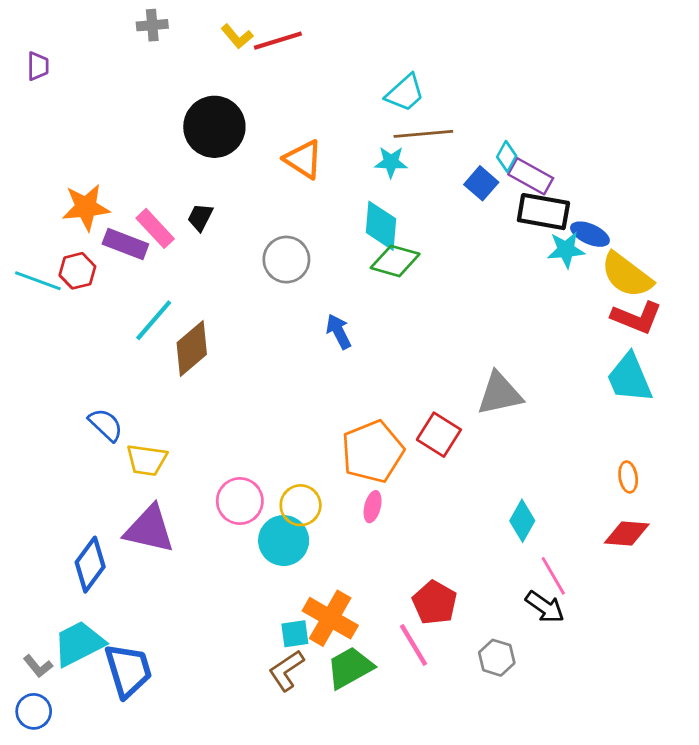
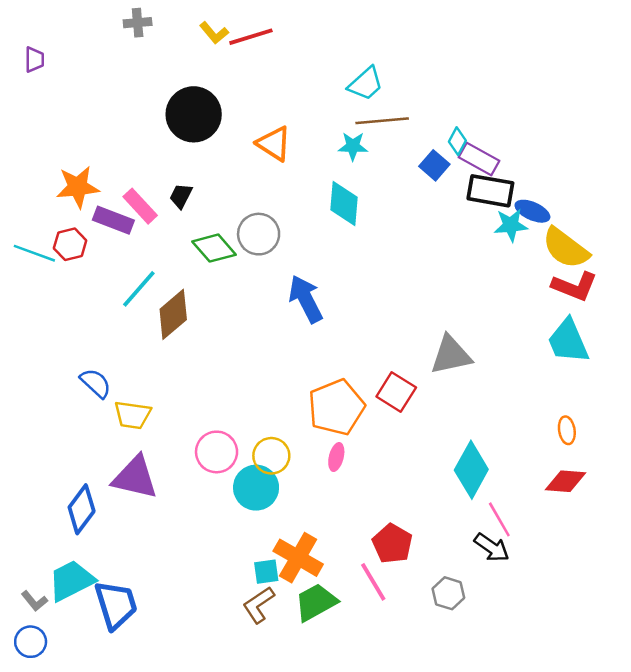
green diamond: (395, 261) -> (214, 248), moved, turned 33
blue arrow: (339, 332) -> (306, 299), size x1.5
cyan diamond: (522, 521) -> (471, 470), size x1.5

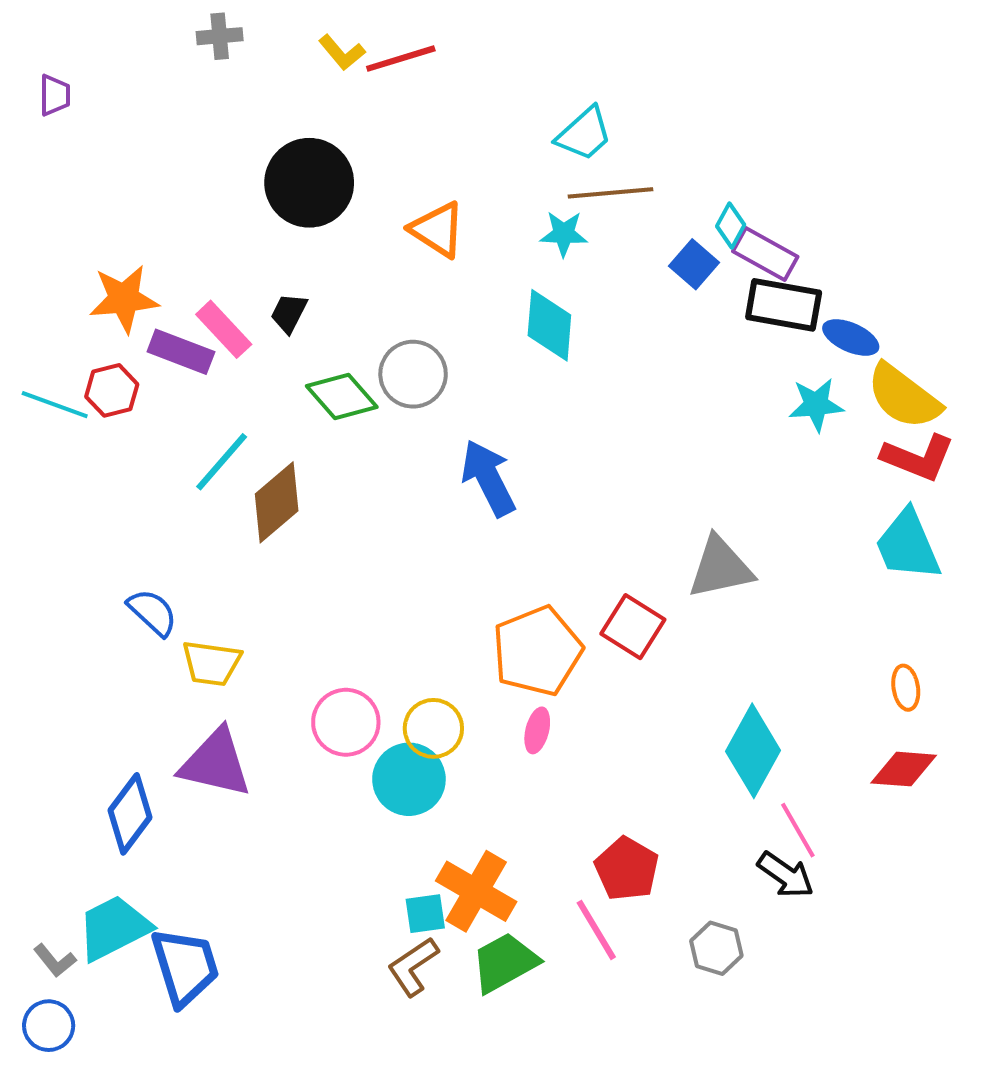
cyan star: (511, 225) -> (816, 405), moved

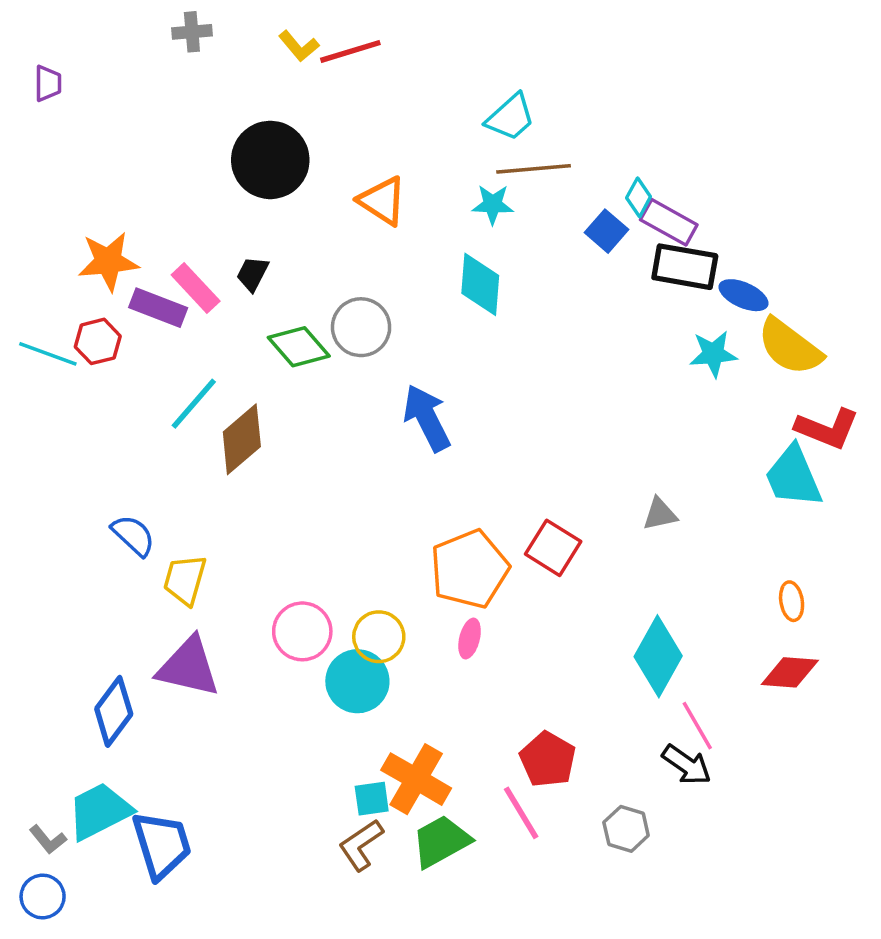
red L-shape: (918, 458) -> (827, 429), moved
gray triangle: (720, 568) -> (660, 514), moved, size x0.6
yellow trapezoid: (211, 663) -> (185, 580), turned 98

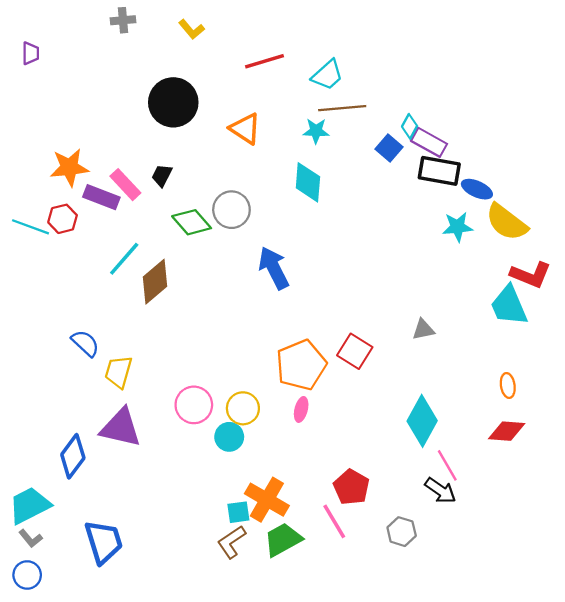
red line: (350, 51) -> (265, 61), moved
cyan circle: (357, 681) -> (229, 437), size x0.7
cyan trapezoid: (99, 811) -> (29, 505), moved

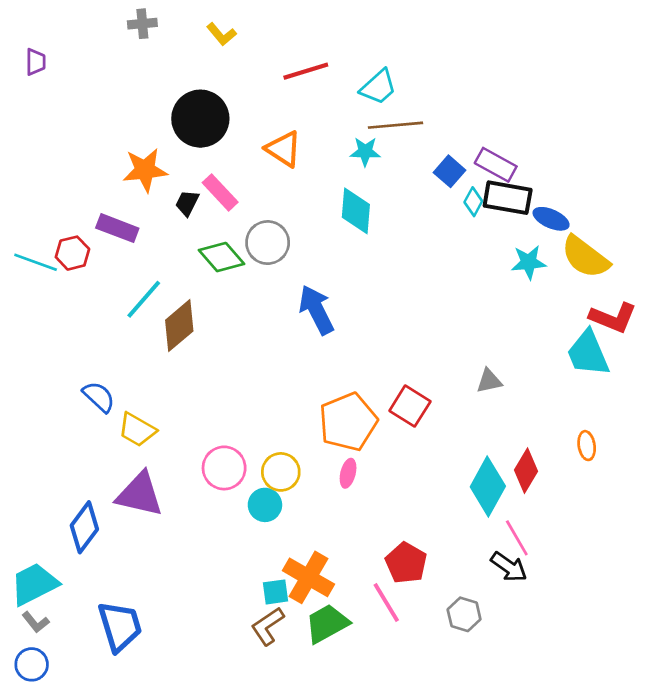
cyan diamond: (410, 126) -> (473, 202), moved
orange star: (69, 167) -> (145, 170), moved
pink rectangle: (125, 185) -> (220, 192), moved
yellow trapezoid: (118, 372) -> (137, 430), turned -76
red diamond: (507, 431) -> (526, 471), moved, turned -63

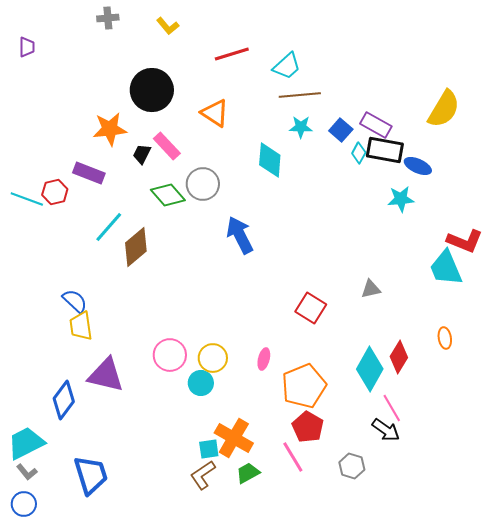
cyan star: (365, 152) -> (301, 127), moved
yellow semicircle: (585, 257) -> (444, 109), moved, turned -96
orange pentagon: (348, 422) -> (304, 386), moved
yellow trapezoid: (137, 430) -> (81, 326), moved, turned 52
green trapezoid: (327, 624) -> (248, 473), size x0.7

